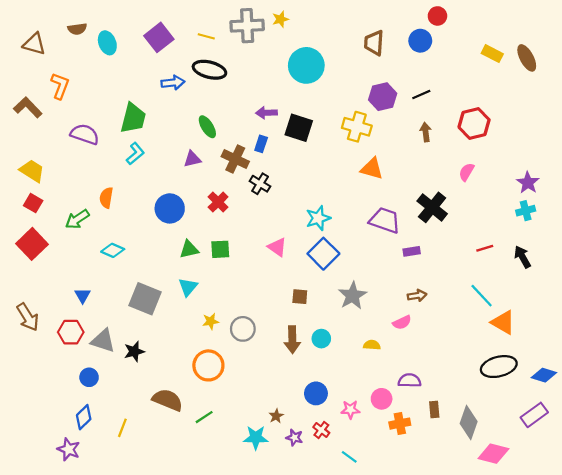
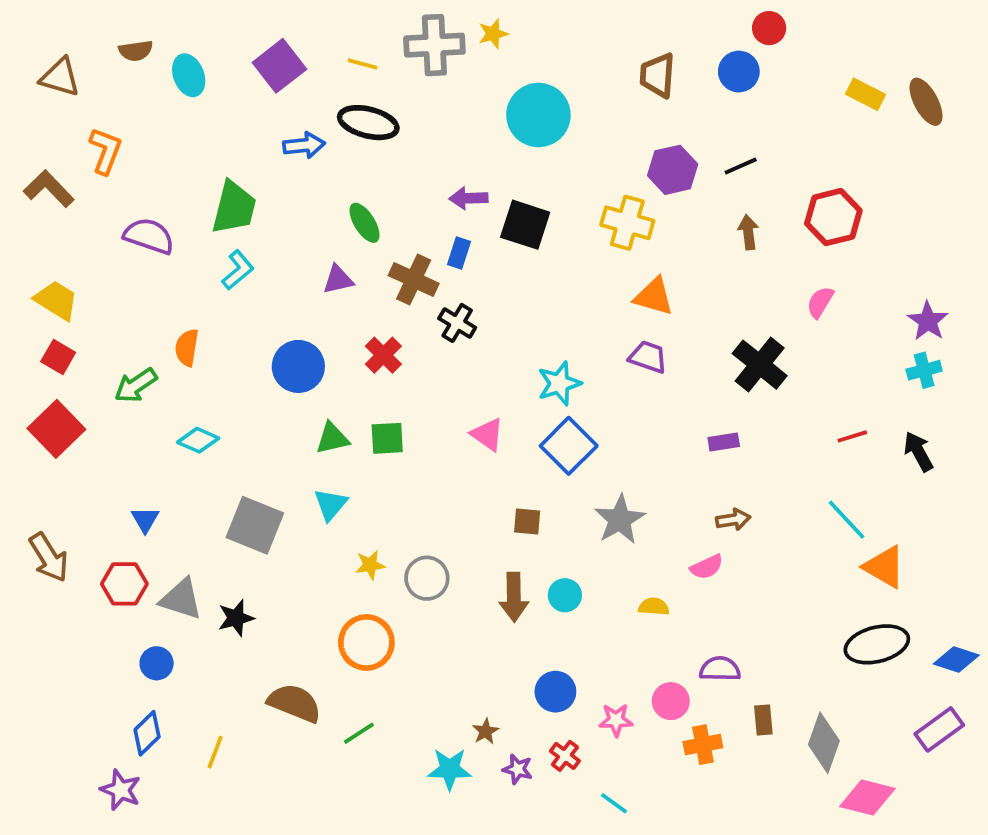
purple trapezoid: (385, 220) -> (648, 357), moved, size x0.7

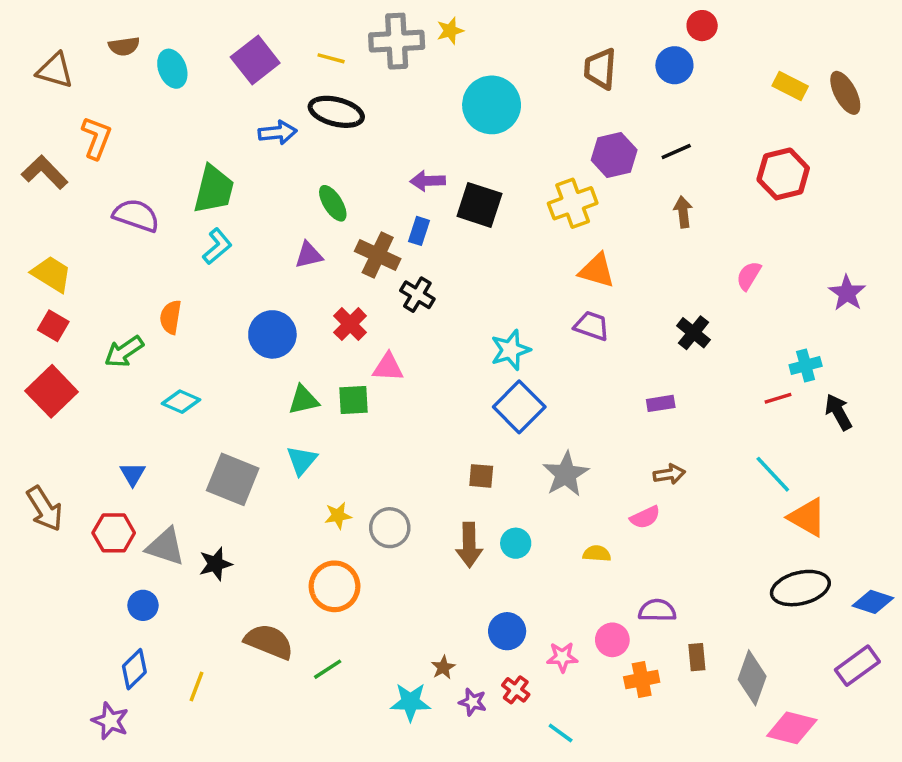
red hexagon: (833, 217) -> (783, 174), moved
yellow cross: (627, 223) -> (573, 203), turned -36
black cross: (760, 365) -> (693, 333), size x0.7
cyan cross: (924, 370) -> (806, 365), moved
pink triangle: (487, 435) -> (388, 367), moved, turned -32

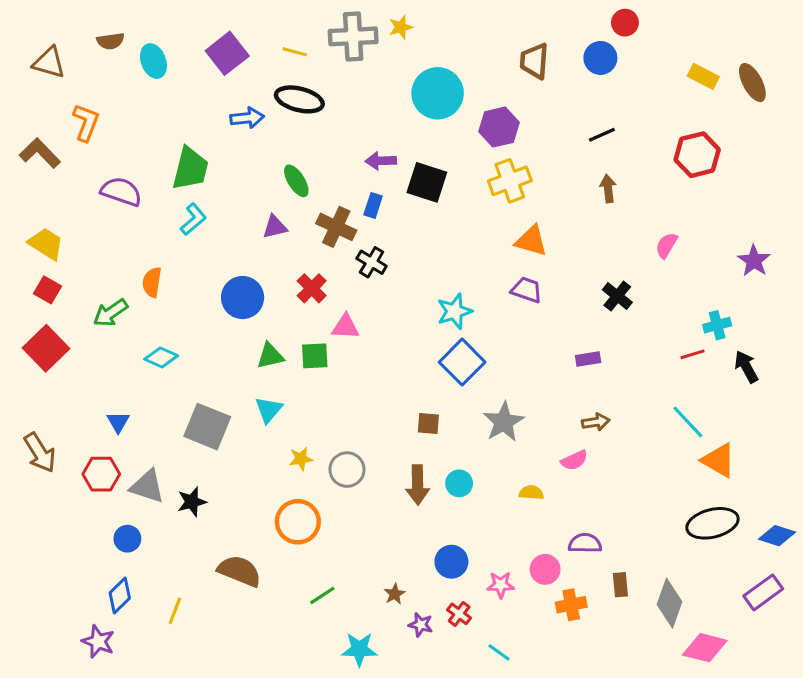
purple hexagon: (614, 155) -> (499, 127), moved
green line: (328, 669) -> (322, 595), moved
cyan star: (410, 702) -> (359, 649), moved

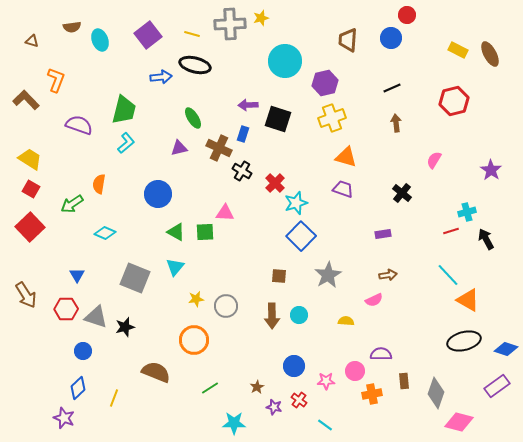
brown triangle: (49, 63) -> (32, 41), size x0.6
red cross: (312, 288) -> (275, 183), moved
green triangle: (270, 356) -> (176, 232), turned 42

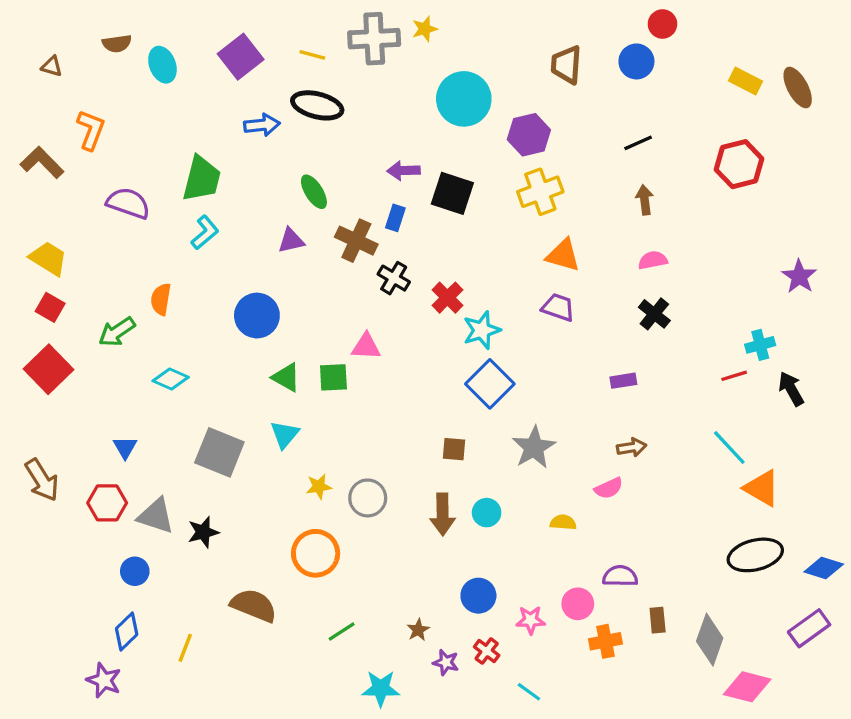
pink semicircle: (434, 160) -> (653, 260), moved, turned 48

